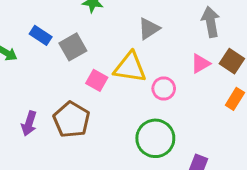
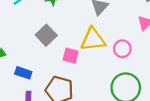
blue rectangle: (41, 35) -> (23, 73), moved

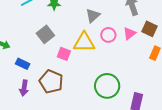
pink circle: (122, 49) -> (108, 35), moved

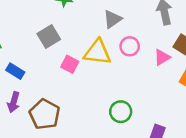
pink triangle: (129, 33) -> (162, 57), moved
brown pentagon: (51, 82) -> (45, 114), moved
green circle: (107, 86) -> (121, 112), size x0.7

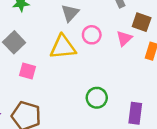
pink square: (70, 64) -> (28, 71), moved

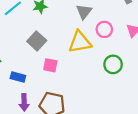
green circle: (97, 98) -> (113, 64), moved

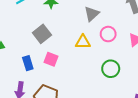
yellow triangle: (80, 42) -> (83, 42), size x0.7
blue rectangle: (18, 77) -> (28, 63), moved, turned 48

